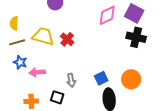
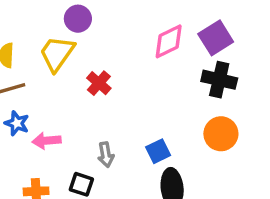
purple square: (134, 13) -> (216, 38), turned 30
yellow trapezoid: (43, 36) -> (57, 54), moved, turned -70
orange circle: (131, 79) -> (221, 134), moved

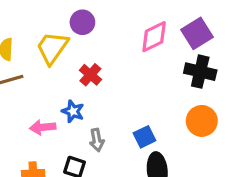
purple circle: (78, 19) -> (82, 22), moved
blue star: (17, 123) -> (73, 111), moved

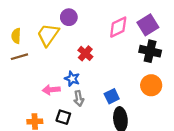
red cross: (90, 75) -> (85, 53), moved
blue star: (73, 111) -> (72, 79), moved
pink arrow: (43, 127) -> (51, 90), moved

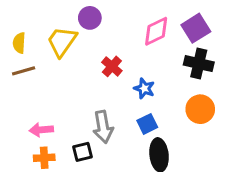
blue star: (72, 79) -> (144, 89), moved
pink arrow: (51, 90) -> (41, 130), moved
gray arrow: (79, 98) -> (103, 127), size x1.5
black square: (63, 117) -> (82, 152), turned -32

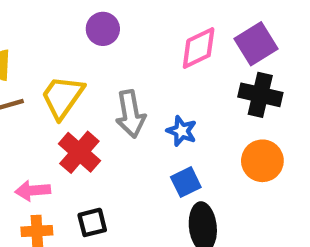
yellow trapezoid: (62, 41) -> (62, 97), moved
red cross: (112, 66) -> (79, 152), moved, size x1.4
gray arrow: (103, 127) -> (130, 114), moved

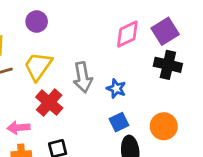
purple circle: (103, 29) -> (37, 21), moved
orange circle: (262, 161) -> (164, 126), moved

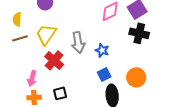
pink arrow: (18, 128) -> (32, 78), turned -70

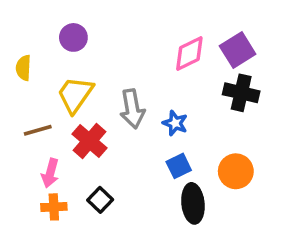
brown line: (20, 38) -> (38, 130), moved
black square: (60, 93) -> (100, 200), turned -32

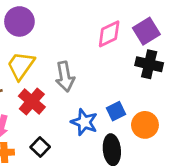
purple circle: (73, 37) -> (19, 21), size x1.4
blue star: (175, 123) -> (84, 122), moved, size x1.4
blue square: (179, 166) -> (116, 111), moved

